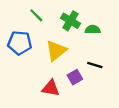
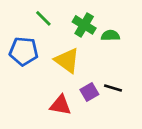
yellow triangle: (56, 51) -> (67, 60), turned -45
black line: (95, 65) -> (113, 88), moved

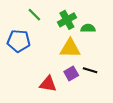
green cross: (84, 25) -> (67, 20), turned 30
yellow triangle: (67, 60) -> (70, 48), moved, turned -35

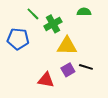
green cross: (67, 20) -> (53, 24), moved
green semicircle: (88, 28) -> (84, 12), moved

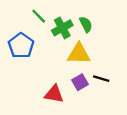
green semicircle: (84, 12) -> (86, 24), moved, turned 64
blue pentagon: (18, 39) -> (21, 46), turned 30

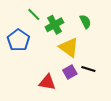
green semicircle: (86, 24) -> (85, 22), moved
yellow triangle: (79, 54) -> (69, 47), turned 35

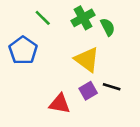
green cross: (54, 25) -> (83, 18), moved

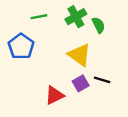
green line: (43, 18) -> (39, 17), turned -56
red triangle: (60, 104) -> (54, 95), turned -36

